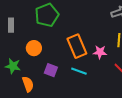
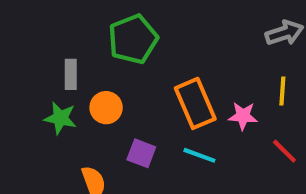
gray rectangle: (11, 25) -> (71, 74), moved
green star: (13, 66) -> (60, 118), moved

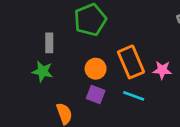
orange circle: (106, 108) -> (96, 69), moved

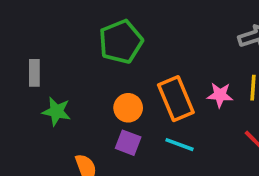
gray rectangle: (49, 43) -> (34, 73), moved
pink star: (162, 70) -> (220, 95), moved

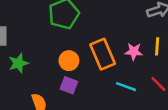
green star: (57, 111) -> (18, 63), turned -30
cyan line: (180, 145) -> (126, 87), moved

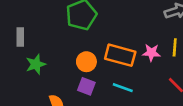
orange rectangle: (103, 54) -> (120, 55), turned -52
cyan line: (126, 87) -> (123, 88), moved

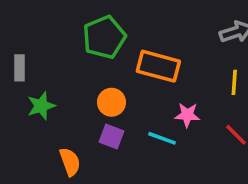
pink star: (151, 53) -> (187, 115), moved
orange rectangle: (120, 55) -> (158, 66), moved

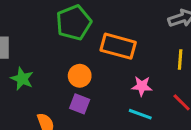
green star: (41, 106) -> (22, 79), turned -30
cyan line: (162, 138) -> (140, 114), moved

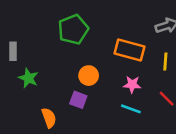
orange rectangle: (118, 46) -> (130, 50), moved
orange circle: (80, 76) -> (89, 76), moved

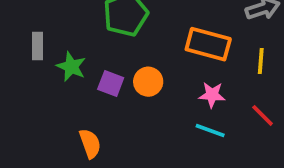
green star: (28, 78) -> (71, 67), moved
purple square: (78, 100) -> (111, 84), moved

